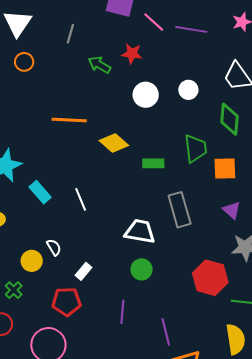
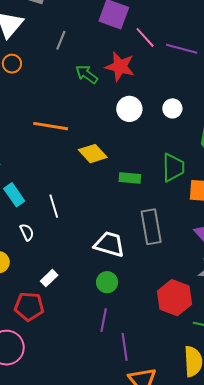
red star: (132, 54) -> (120, 67), size x1.4
white semicircle: (54, 247) -> (27, 232), moved
purple line: (122, 312) -> (104, 320), moved

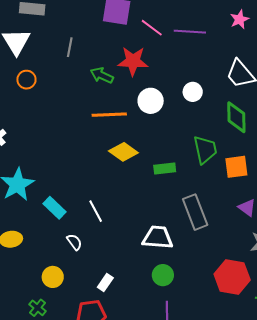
orange line: (51, 126) -> (109, 115), moved

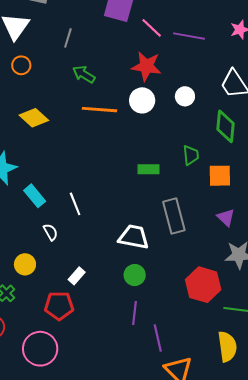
red star: (133, 61) -> (146, 66), moved
green arrow: (102, 75) -> (84, 74), moved
green trapezoid: (205, 150) -> (191, 155), size x0.7
yellow diamond: (123, 152) -> (34, 118), moved

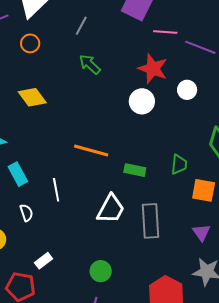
pink line: (152, 28) -> (165, 32), turned -50
white circle: (185, 96) -> (187, 90), moved
orange line: (100, 110) -> (91, 150), moved
white trapezoid: (134, 237) -> (111, 209), moved, turned 96

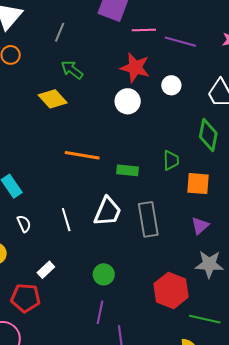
yellow diamond: (32, 97) -> (53, 99), moved
white line: (56, 190) -> (66, 220), moved
purple triangle: (201, 232) -> (200, 226), turned 30

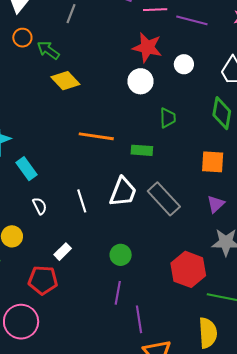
green arrow: (72, 70) -> (48, 50), moved
green trapezoid: (171, 160) -> (168, 118), moved
gray rectangle: (148, 219) -> (164, 199), turned -32

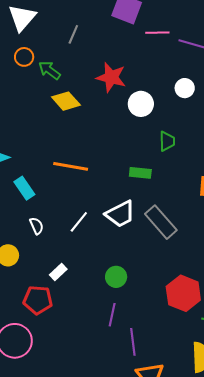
red star: (147, 47) -> (111, 77), moved
orange line: (96, 136) -> (71, 166), moved
white trapezoid: (123, 192) -> (120, 214), turned 40
white line: (82, 201) -> (79, 222), turned 55

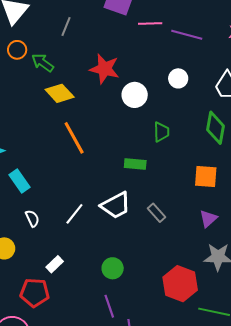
orange line: (71, 166) -> (74, 138), moved, turned 52
gray rectangle: (161, 222) -> (157, 213), size x0.6
purple line: (112, 315) -> (109, 306), turned -30

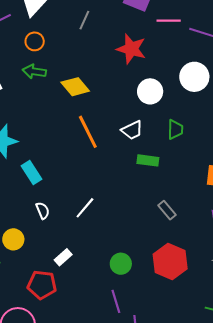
green arrow: (43, 63) -> (34, 71), moved, turned -30
red star: (104, 69) -> (131, 49), moved
white circle: (178, 78) -> (194, 77), size x1.5
white trapezoid: (116, 205) -> (132, 130), moved, size x0.7
red hexagon: (180, 284) -> (170, 261), moved

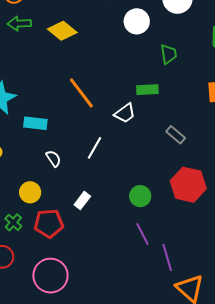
white trapezoid: (132, 130) -> (125, 113), moved
orange line: (88, 132) -> (81, 93), moved
cyan rectangle: (32, 173) -> (35, 123), turned -40
red pentagon: (42, 285) -> (49, 223), moved

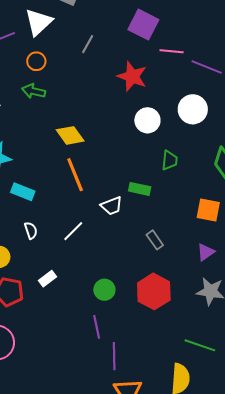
yellow diamond: (62, 31) -> (70, 135), moved

